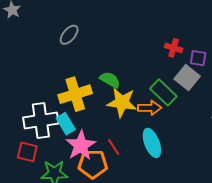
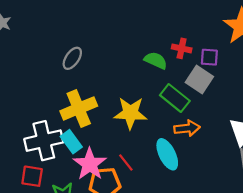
gray ellipse: (69, 35) -> (72, 58), moved
green semicircle: (110, 80) -> (156, 60), moved
orange arrow: (150, 108) -> (187, 128), moved

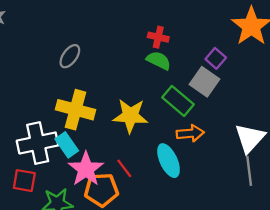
red cross: (182, 48) -> (158, 37), moved
purple square: (209, 57) -> (216, 58), turned 36
yellow cross: (79, 108) -> (76, 110), turned 36

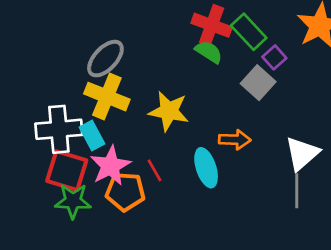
red cross: (158, 37) -> (212, 25), size x1.6
gray ellipse: (70, 56) -> (105, 59), moved, size x1.4
green rectangle: (178, 101) -> (249, 32), moved
red square: (24, 181) -> (67, 171), moved, size x1.5

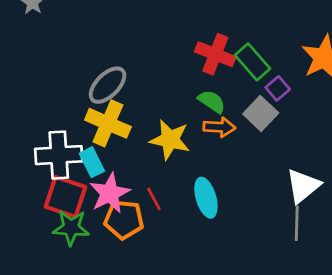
green semicircle: (209, 52) -> (212, 102), moved
orange arrow: (235, 140) -> (219, 127), moved

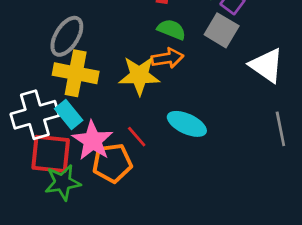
orange arrow: (219, 127) -> (167, 58), moved
white triangle: (303, 186) -> (267, 65), moved, turned -33
cyan ellipse: (206, 198) -> (187, 124), turned -36

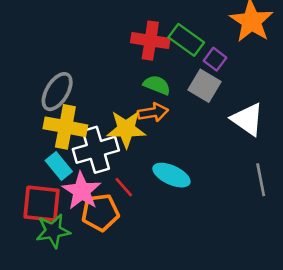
white cross: (35, 115) -> (96, 150), moved

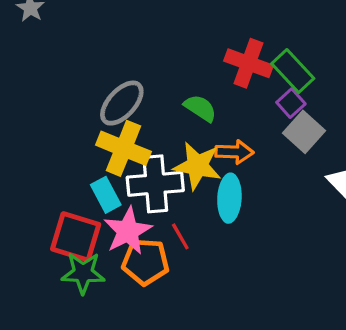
purple square: (215, 59) -> (291, 103), moved
green semicircle: (157, 85) -> (200, 108), moved
cyan ellipse: (172, 175) -> (229, 198), moved, turned 57

